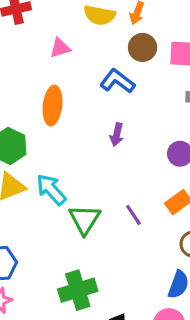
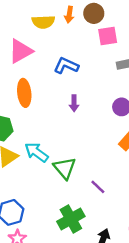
brown circle: (142, 47) -> (94, 13), moved
pink triangle: (60, 48) -> (20, 51), size x1.6
purple line: (133, 215) -> (98, 187), moved

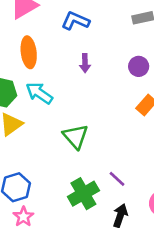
cyan arrow: (36, 152) -> (39, 93), moved
purple line: (98, 187) -> (117, 179), moved

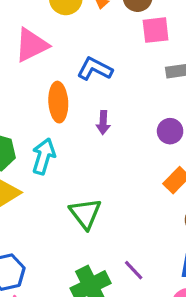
orange ellipse: (29, 52) -> (58, 102), moved
cyan arrow: (39, 93) -> (44, 156), turned 68

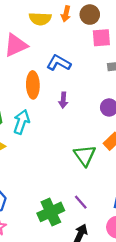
green triangle: (85, 213) -> (85, 155), moved

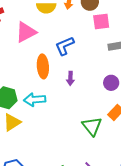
blue L-shape: (59, 63) -> (65, 46), turned -50
cyan arrow: (22, 122) -> (35, 100), turned -110

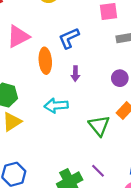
pink triangle: (26, 32) -> (18, 36), moved
cyan arrow: (35, 100) -> (56, 106), moved

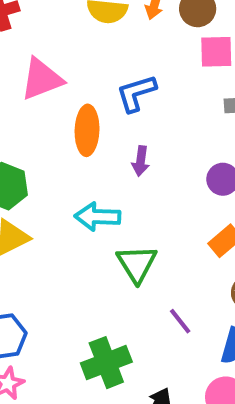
green triangle: (99, 126) -> (137, 264), moved
purple line: (98, 171) -> (180, 321), moved

